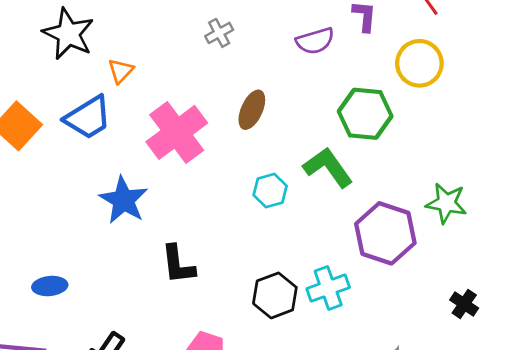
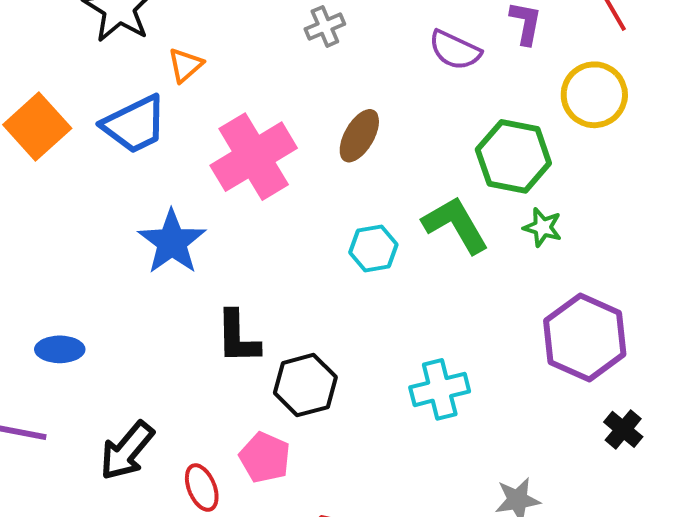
purple semicircle: (315, 41) -> (455, 50), turned 36
green star: (446, 203) -> (543, 227), moved, size x0.7
purple hexagon: (385, 233) -> (585, 338), moved
black hexagon: (275, 295) -> (305, 385), moved

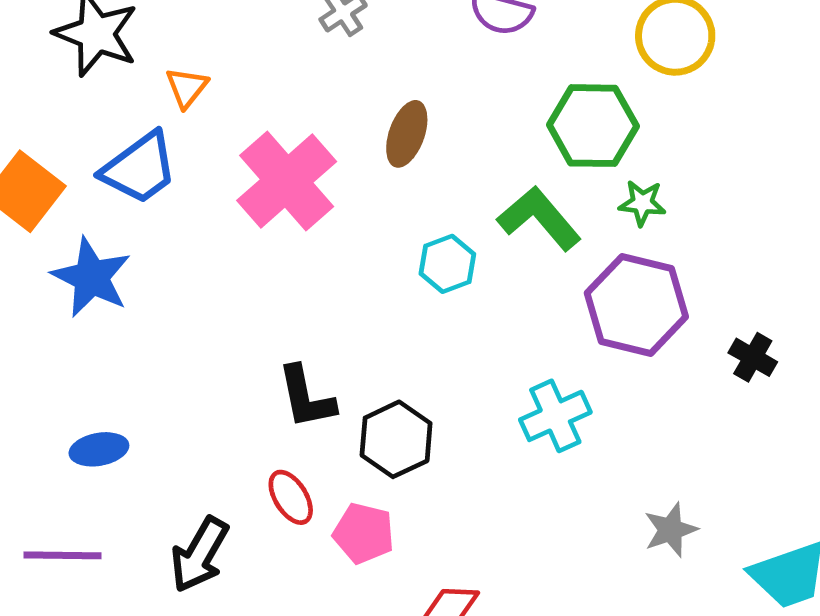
blue star: (172, 242) -> (91, 277), moved
purple hexagon: (585, 338) -> (636, 305), moved
black cross: (623, 429) -> (753, 357), moved
red ellipse: (202, 488) -> (291, 497), moved

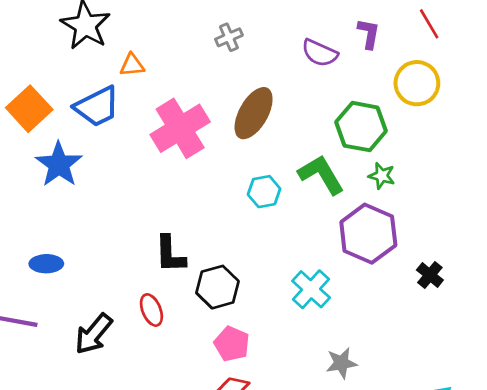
orange triangle: (187, 88) -> (132, 65), turned 36
brown ellipse: (407, 134) -> (254, 113), size x1.4
cyan cross: (555, 416) -> (311, 289), turned -33
gray star: (671, 530) -> (341, 363), moved
pink pentagon: (364, 533) -> (232, 344), moved

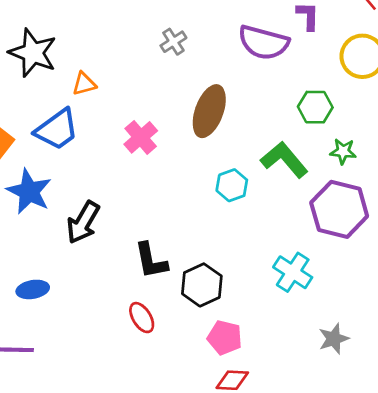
purple semicircle: (320, 53) -> (264, 42), size x1.4
green hexagon: (361, 127) -> (315, 107), size x0.7
pink cross: (180, 128) -> (141, 137), size x0.6
black arrow: (94, 334) -> (83, 222), moved

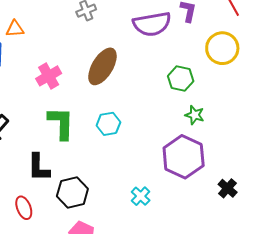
purple semicircle: (264, 42) -> (152, 24), turned -36
green L-shape: (284, 160) -> (61, 123), moved, turned 30
cyan cross: (293, 272) -> (141, 196), size x0.7

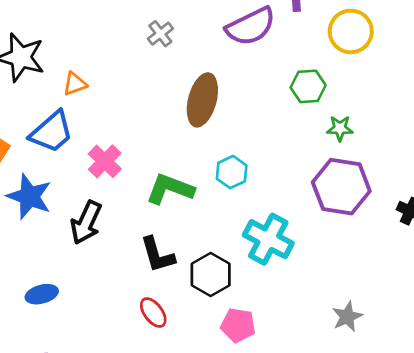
pink cross: (49, 76) -> (105, 161), moved
green L-shape: (61, 123) -> (170, 189), turned -54
cyan cross: (141, 196) -> (268, 239), moved, size x1.8

